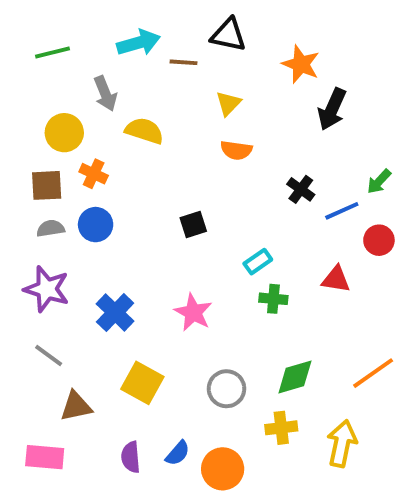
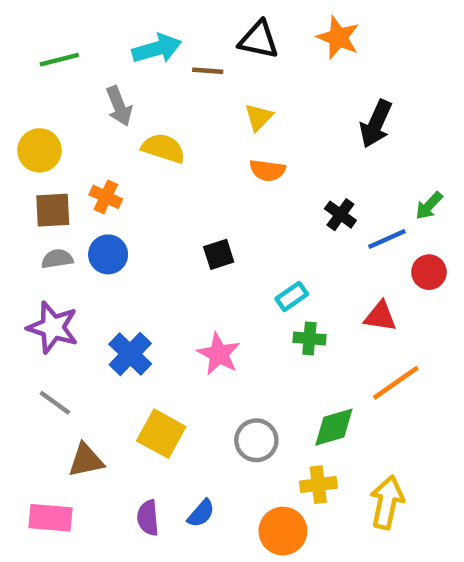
orange star: (301, 64) -> (338, 38), moved
yellow circle: (64, 133) -> (39, 150), moved
orange line: (373, 373) -> (396, 383), moved
orange circle: (223, 469) -> (283, 531), moved

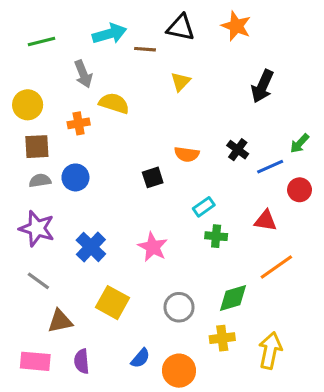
orange semicircle: (267, 170) -> (187, 154), moved
orange cross: (106, 197) -> (79, 123), moved, turned -35
purple semicircle: (148, 518) -> (82, 361), moved
orange circle: (283, 531) -> (179, 371), moved

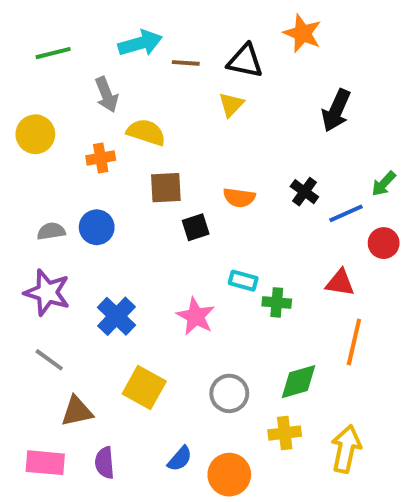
black triangle: (181, 28) -> (245, 61), moved
brown square: (37, 147) -> (166, 188), moved
cyan rectangle: (204, 207) -> (243, 281), moved, turned 50
orange line: (276, 267) -> (354, 342), turned -42

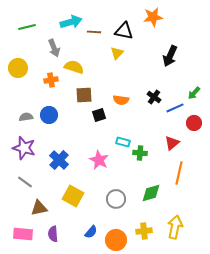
orange star: (302, 33) -> (153, 17), turned -30
red triangle: (340, 283) -> (172, 143), turned -49
yellow cross: (285, 433) -> (144, 231), moved

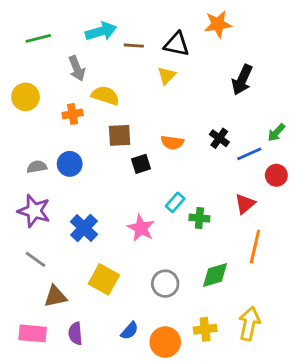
cyan rectangle: (123, 142) -> (175, 202), turned -64

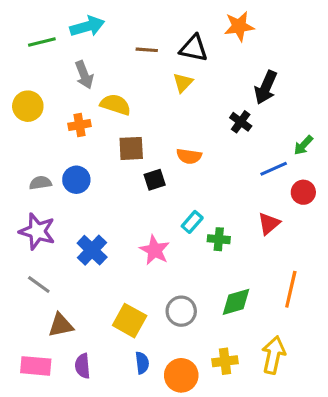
cyan arrow: (101, 31) -> (87, 26), moved
black cross: (219, 138) -> (241, 122), moved
orange line: (255, 247) -> (291, 289), moved
yellow square: (104, 279) -> (130, 321), moved
blue semicircle: (130, 331) -> (142, 363), turned -48

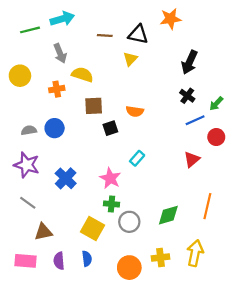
black cross: (241, 122) -> (187, 96), moved
green cross: (219, 239) -> (111, 204), moved
blue semicircle: (142, 363) -> (87, 259), moved

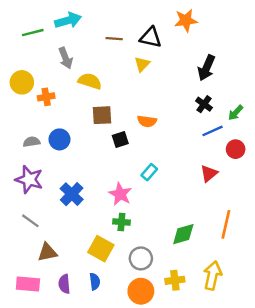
orange cross: (57, 89) -> (46, 97), moved
gray circle: (129, 222) -> (141, 258), moved

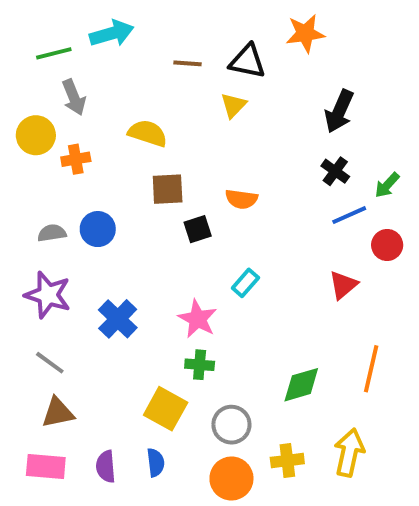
gray arrow: (66, 58) -> (74, 97), moved
brown triangle: (47, 252) -> (58, 413), moved

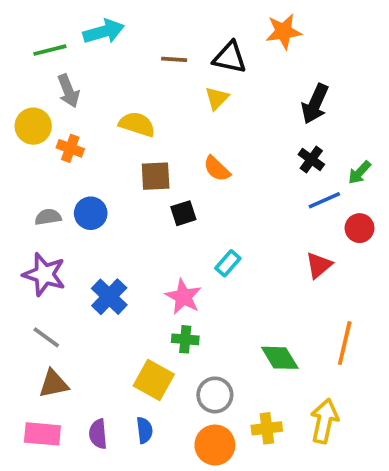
orange cross: (76, 159) -> (70, 148), turned 30
orange semicircle: (241, 199) -> (217, 169), moved, turned 36
green diamond: (301, 385) -> (280, 358), turned 75

